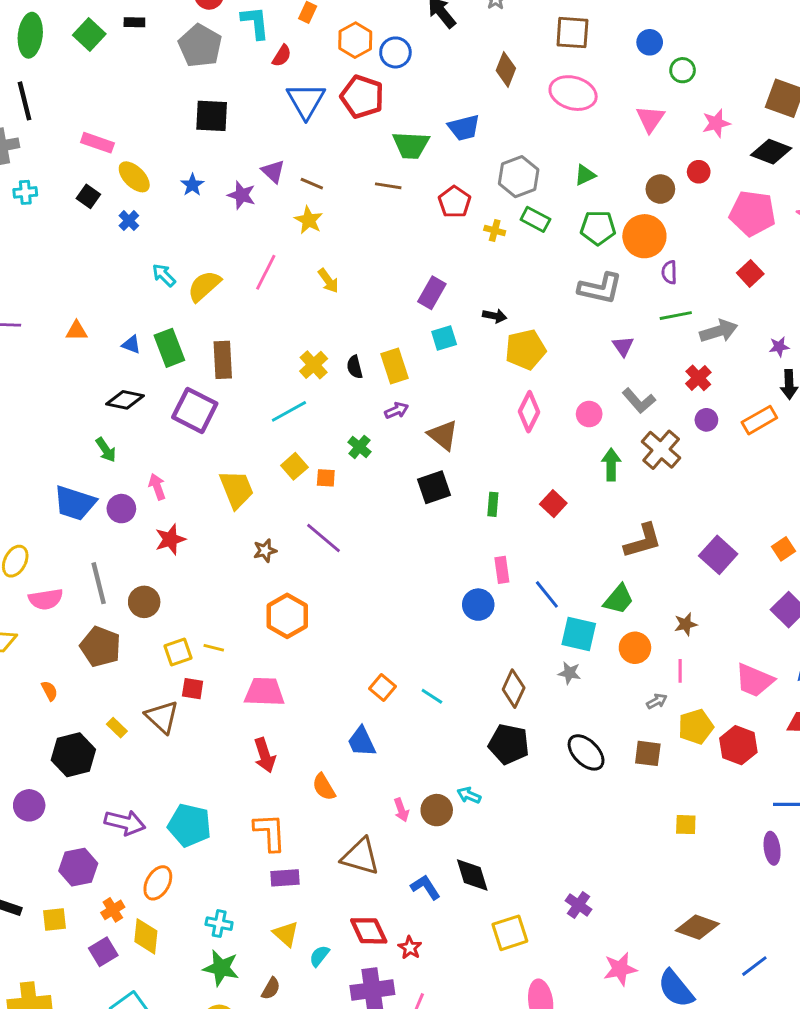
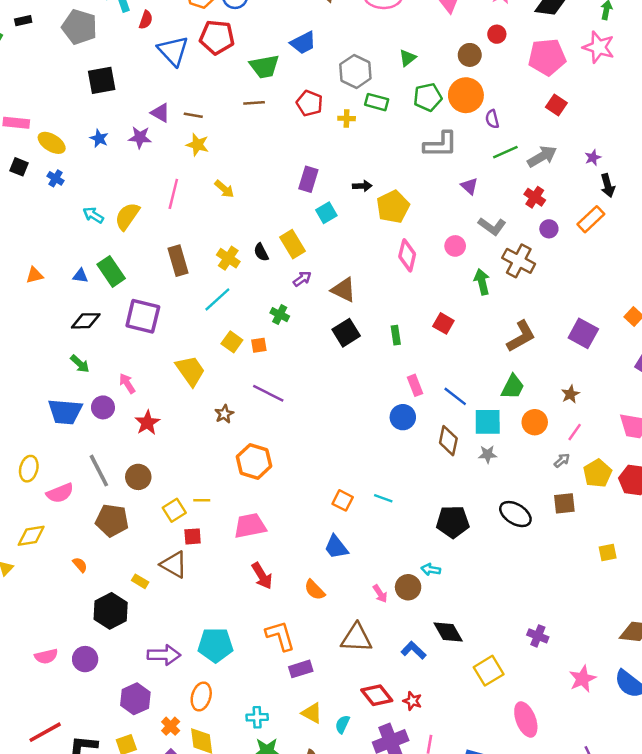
brown rectangle: (223, 360) -> (178, 261), moved
pink line: (680, 671) -> (575, 432), turned 48
brown diamond: (514, 689) -> (448, 441), moved

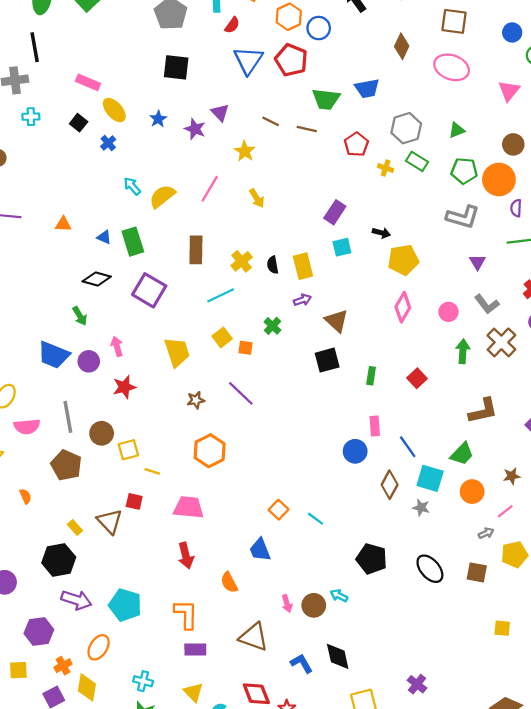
brown line: (193, 115) -> (271, 121), moved
yellow square: (174, 510) -> (128, 450), moved
black hexagon: (111, 611) -> (59, 560), moved

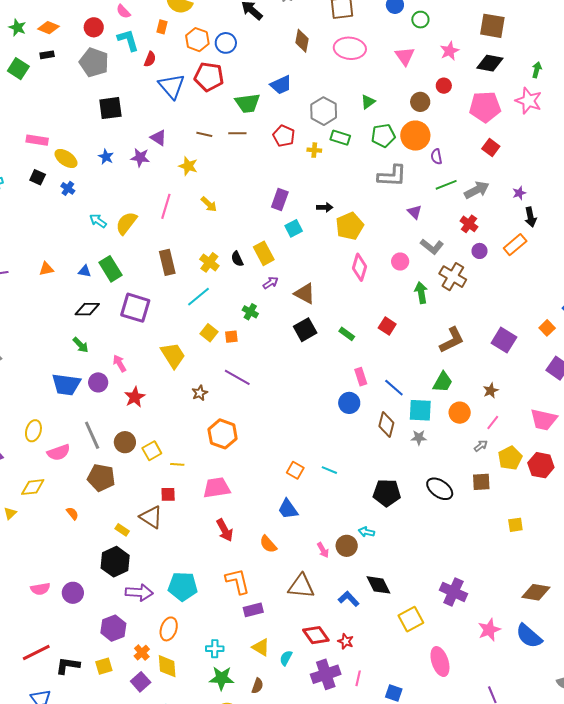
green rectangle: (371, 376) -> (347, 334), turned -49
purple cross: (417, 684) -> (453, 592), size x1.5

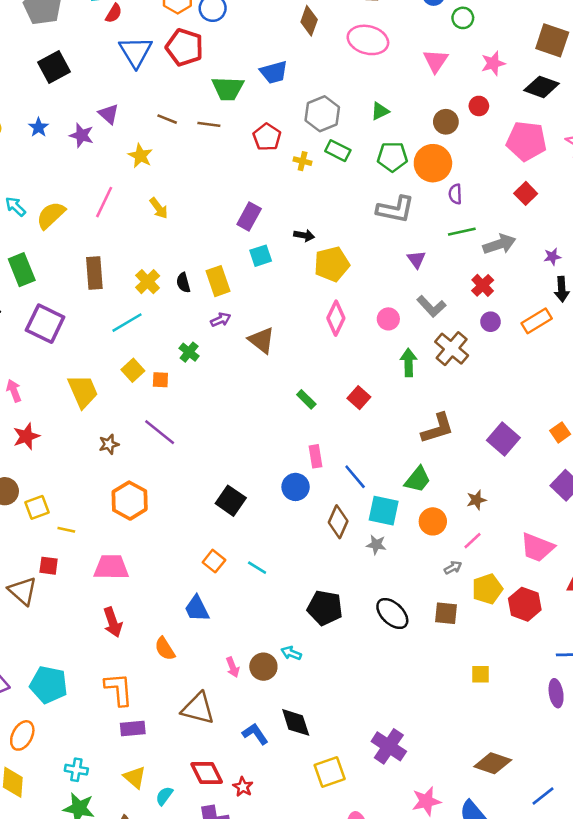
black square: (110, 108) -> (54, 67), turned -30
black square: (305, 330) -> (231, 501), moved, turned -35

